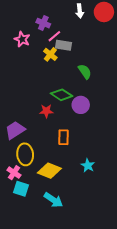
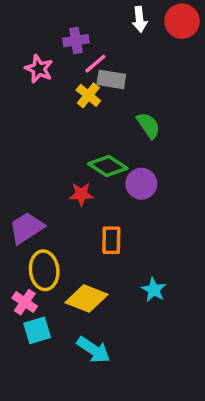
purple cross: (43, 23) -> (76, 41), turned -32
cyan square: (21, 189) -> (37, 330), turned -35

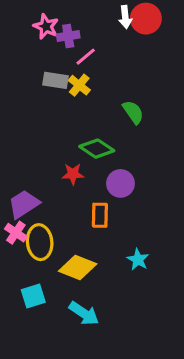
red circle: (182, 21) -> (146, 19), moved
pink star: (39, 69) -> (46, 26), moved
gray rectangle: (111, 79) -> (55, 80), moved
purple circle: (141, 184) -> (120, 183), moved
pink cross: (25, 302) -> (16, 233), moved

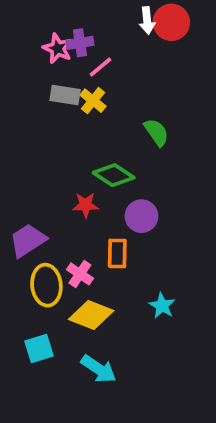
pink star: (46, 26) -> (58, 48), moved
pink cross: (16, 233) -> (80, 274), moved

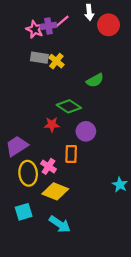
red circle: (171, 22) -> (109, 25), moved
pink line: (100, 67) -> (62, 21), moved
green semicircle: (156, 132) -> (95, 80), turned 96
cyan star: (162, 306) -> (120, 185), moved

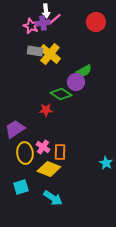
white arrow: (89, 12) -> (46, 11), moved
yellow cross: (56, 61) -> (50, 54), size x1.5
purple circle: (86, 131) -> (76, 82), moved
orange rectangle: (71, 154) -> (60, 152), moved

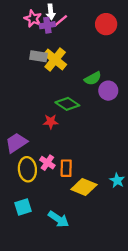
pink star: (31, 26) -> (33, 19), moved
purple circle: (76, 82) -> (108, 91), moved
yellow diamond: (49, 169) -> (84, 187), moved

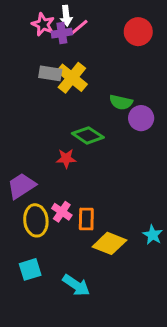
green semicircle: (93, 78) -> (121, 102), turned 42

